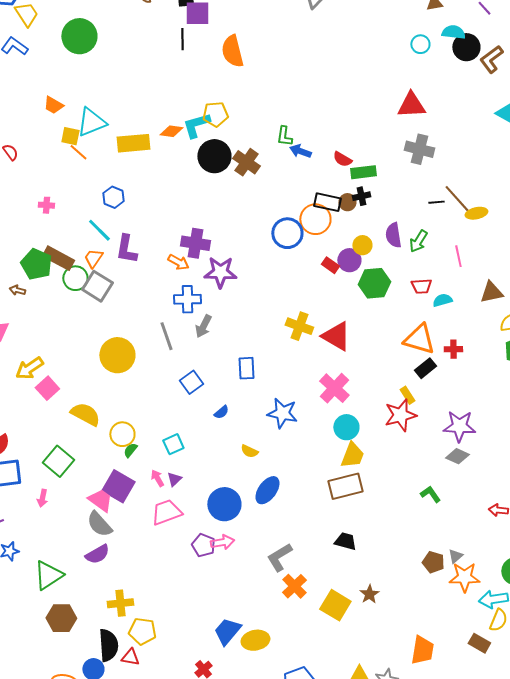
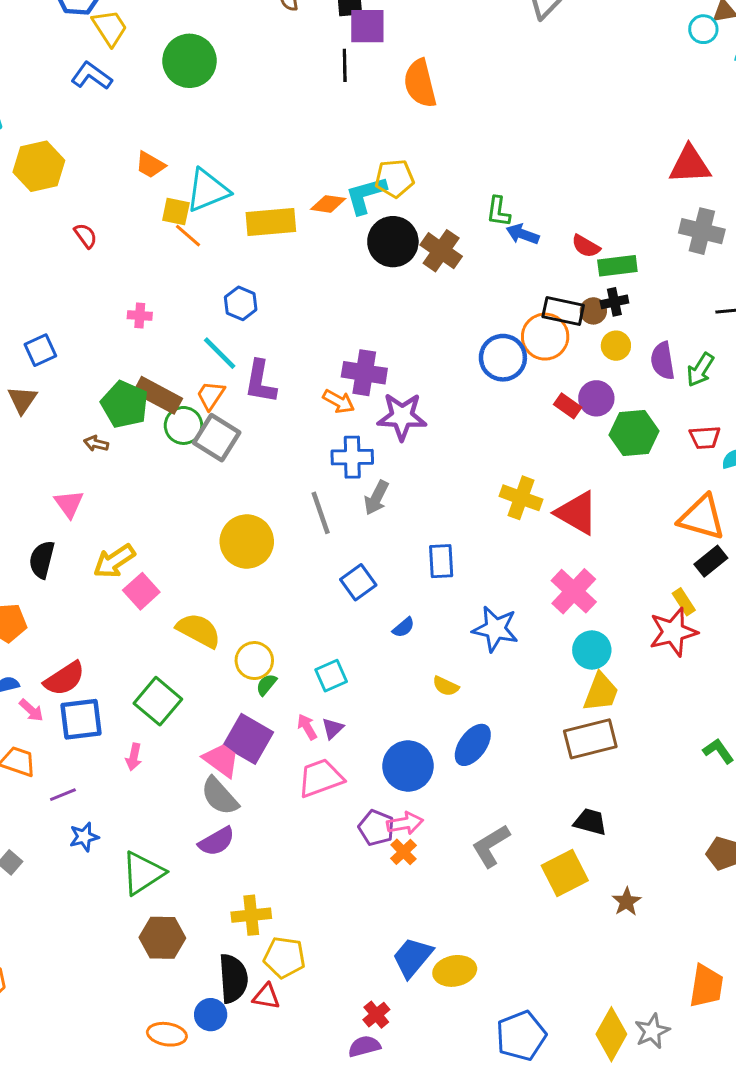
cyan circle: (420, 44) -> (703, 29), moved
yellow circle: (362, 245) -> (616, 346), moved
orange cross: (294, 586) -> (403, 852), moved, size x0.7
yellow square: (335, 605) -> (565, 873), moved, turned 32

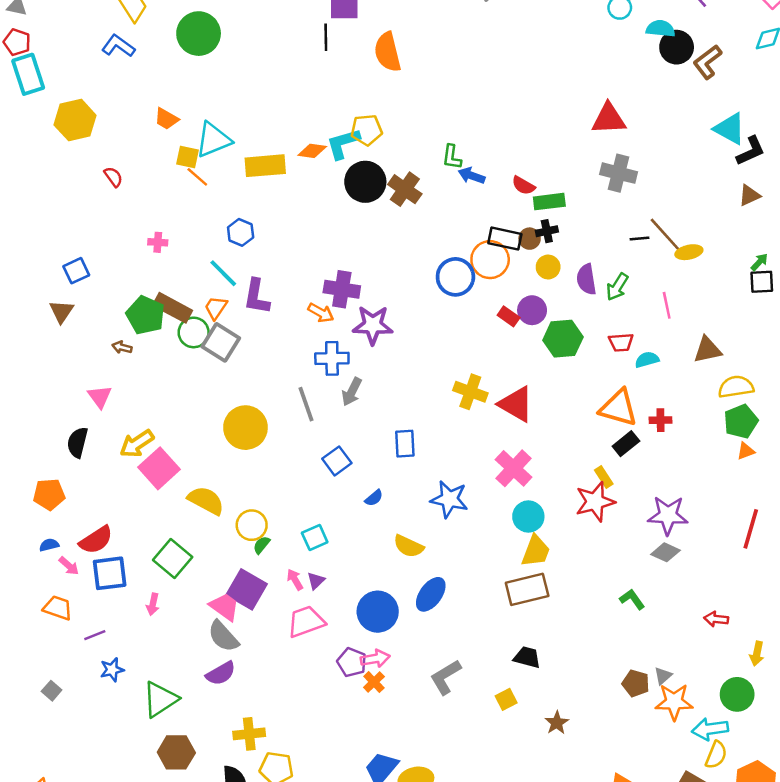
pink square: (141, 591) -> (159, 468), size x1.4
yellow semicircle: (446, 686) -> (409, 546), size x1.4
yellow square: (565, 873) -> (506, 699), size x0.6

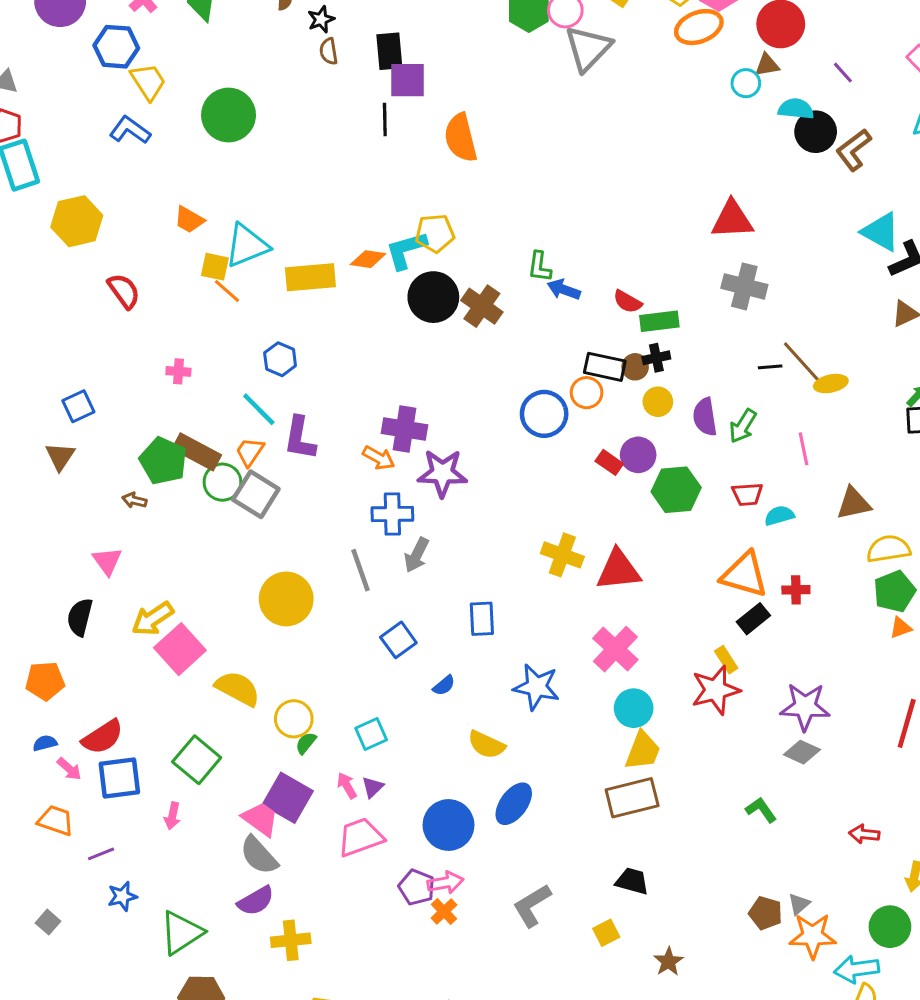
red semicircle: (113, 177) -> (124, 291), size x1.4
orange circle: (490, 260) -> (587, 393), size x0.7
red triangle: (516, 404) -> (618, 570), turned -36
yellow cross: (249, 734) -> (291, 940), moved

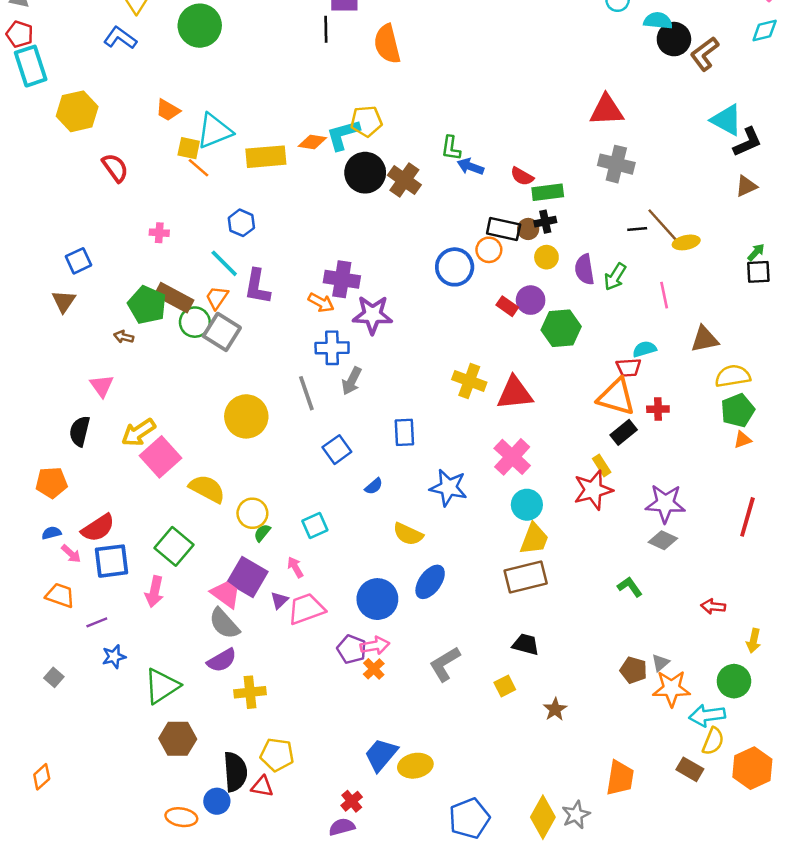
red trapezoid: (747, 494) -> (629, 367), moved
purple triangle: (373, 787) -> (279, 600), moved
pink arrow: (172, 816) -> (154, 592), size x1.4

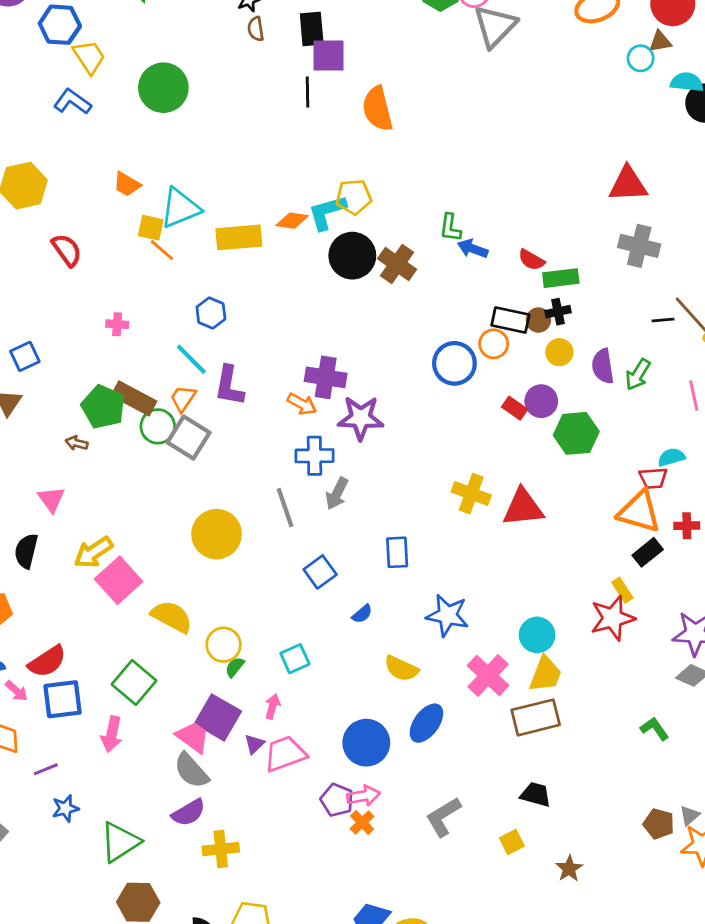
pink cross: (512, 457) -> (488, 675), moved
pink arrow: (295, 567) -> (273, 706), turned 45

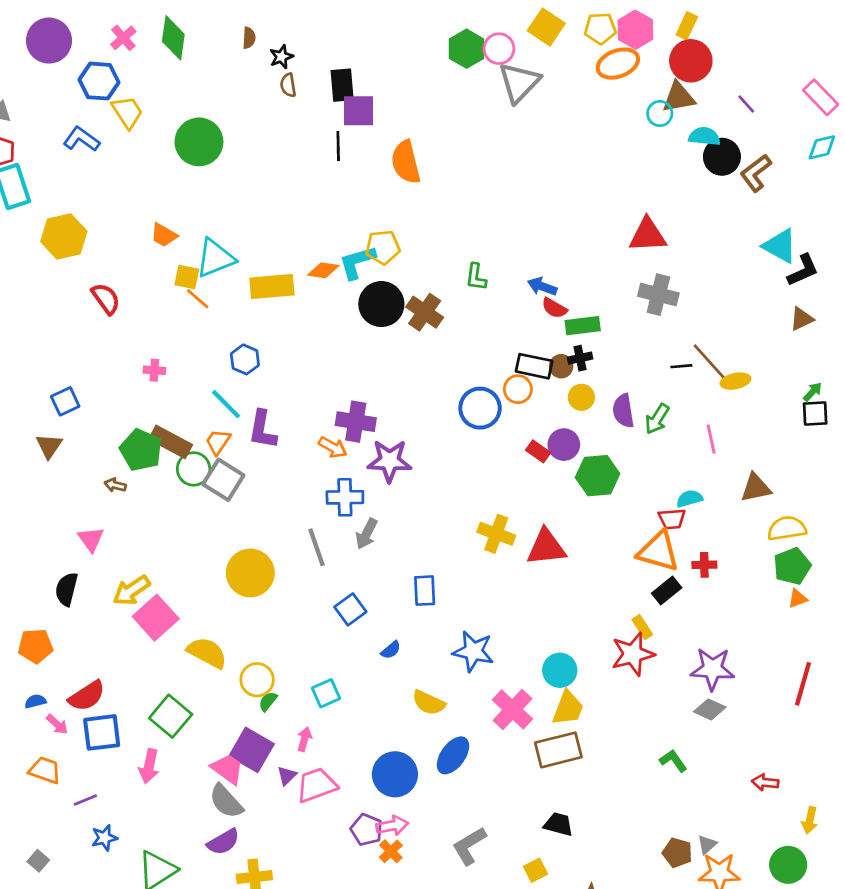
brown triangle: (660, 42) -> (679, 97), size x1.5
blue L-shape: (72, 102) -> (81, 139), moved
blue arrow: (473, 249) -> (542, 286), moved

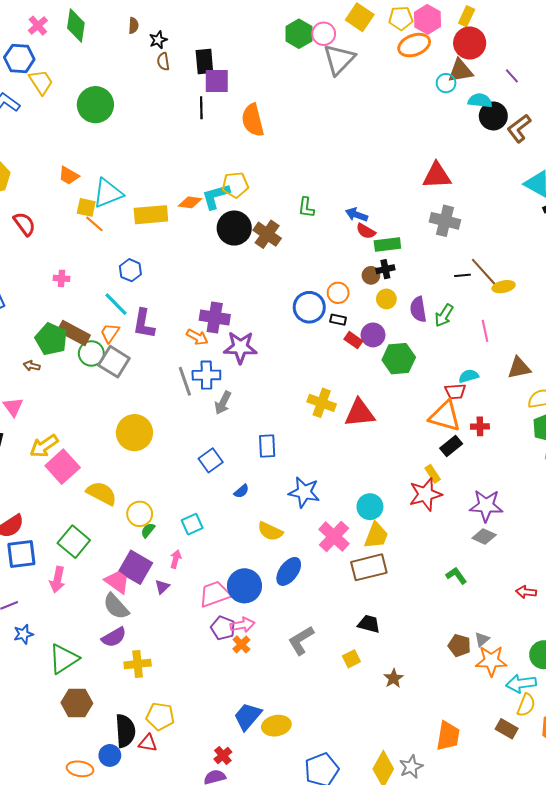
black rectangle: (534, 366) -> (338, 320), moved, size x0.6
gray line: (317, 547) -> (185, 381), moved
pink trapezoid: (317, 785) -> (215, 594), moved

